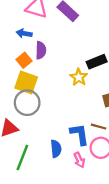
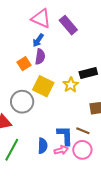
blue arrow: (24, 33) -> (38, 40), moved, turned -72
yellow square: (26, 83) -> (43, 86), moved
pink arrow: (79, 160) -> (61, 150), moved, turned -88

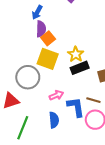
orange square: (24, 64) -> (48, 38), moved
black rectangle: (88, 73) -> (80, 68), moved
pink arrow: (61, 150) -> (56, 95), moved

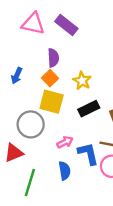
blue arrow: (37, 12) -> (17, 76), moved
purple semicircle: (41, 29) -> (53, 58), moved
yellow star: (76, 54) -> (82, 81), moved

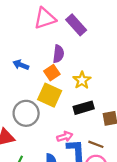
pink triangle: (33, 24) -> (45, 18), turned -40
blue arrow: (17, 76) -> (21, 65), turned 77
pink arrow: (65, 142) -> (65, 137), moved

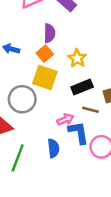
brown line: (96, 144) -> (91, 110), moved

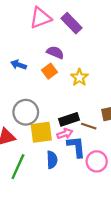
purple semicircle: (49, 33) -> (55, 52), turned -72
yellow square: (45, 78) -> (41, 132), moved, turned -30
black rectangle: (82, 87) -> (69, 119), moved

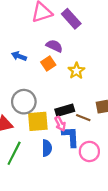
pink arrow: (65, 134) -> (60, 124), turned 80

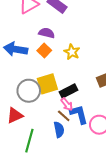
blue arrow: (19, 56) -> (16, 49), size x1.6
brown line: (83, 118) -> (64, 116), moved, turned 32
yellow square: (38, 121) -> (47, 84), moved

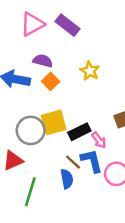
purple semicircle: (47, 33) -> (43, 61), moved
yellow star: (72, 52) -> (90, 71), moved
pink arrow: (67, 104) -> (99, 140), moved

